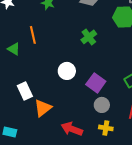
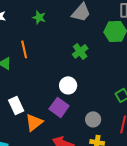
white circle: (67, 71) -> (68, 85), moved
purple square: (96, 83) -> (59, 107), moved

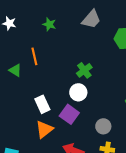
green cross: (80, 51) -> (84, 70), moved
white rectangle: (16, 105) -> (42, 104), moved

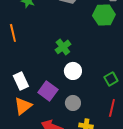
white circle: (78, 92) -> (73, 71), moved
gray circle: (103, 126) -> (73, 103), moved

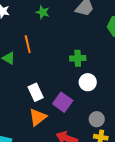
green cross: (63, 47) -> (78, 58), turned 35
gray circle: (73, 103) -> (97, 119), moved

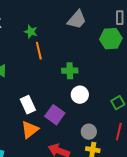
green star: (43, 12) -> (31, 32), moved
orange line: (28, 44) -> (39, 51), moved

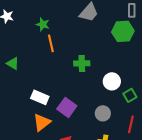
white circle: (80, 95) -> (112, 81), moved
white rectangle: (28, 105) -> (40, 97), turned -42
gray circle: (89, 132) -> (103, 113), moved

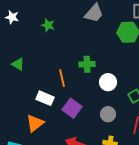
orange line: (51, 43) -> (62, 78), moved
white circle: (112, 81) -> (108, 82), moved
orange triangle: (42, 122) -> (35, 123), moved

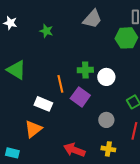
green triangle: (18, 64) -> (16, 70), size x1.5
white circle: (108, 82) -> (106, 77), moved
purple square: (72, 108) -> (80, 97), moved

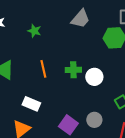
orange line: (60, 84) -> (43, 69), moved
purple square: (80, 97) -> (68, 125), moved

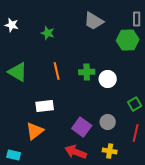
gray trapezoid: (80, 19) -> (94, 21), turned 80
white rectangle: (31, 104) -> (45, 106), turned -30

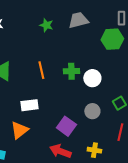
gray trapezoid: (94, 21) -> (78, 20), turned 135
green star: (48, 33) -> (46, 25), moved
gray circle: (108, 122) -> (92, 111), moved

